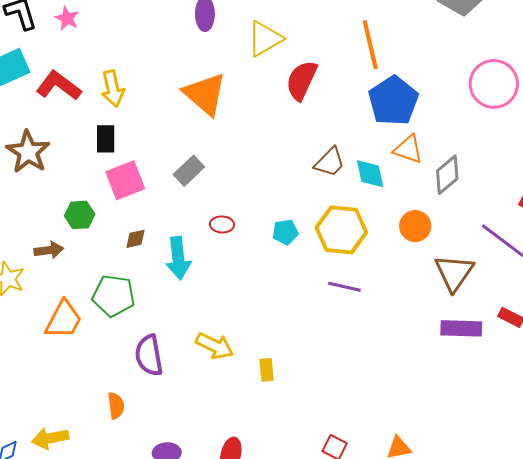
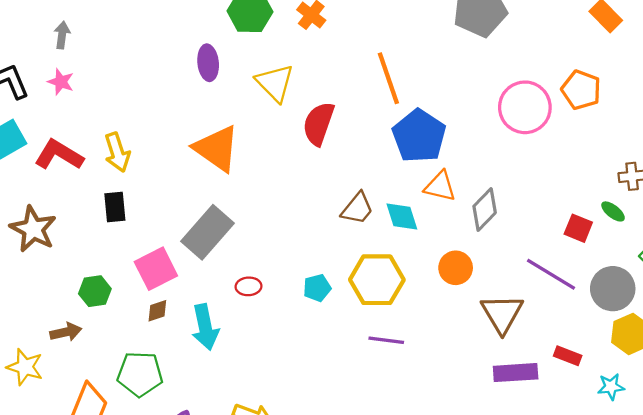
yellow triangle: (265, 39) -> (275, 83), turned -39
gray rectangle: (189, 171) -> (207, 232), size x1.6
pink square: (125, 180) -> (156, 269), moved

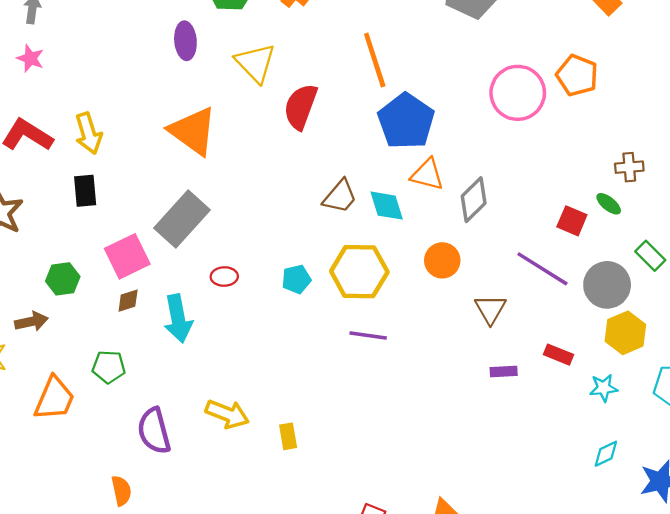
brown triangle: (502, 314) -> (490, 309), size x0.7
purple rectangle: (516, 373) -> (504, 371), size x0.6
green pentagon: (140, 374) -> (109, 367), size x0.7

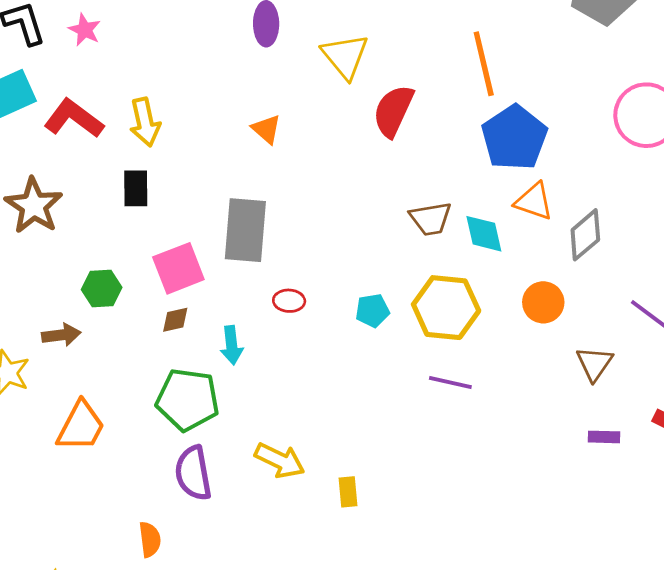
orange triangle: (193, 131) -> (266, 129), size x0.5
brown trapezoid: (340, 196) -> (431, 219), turned 36
gray rectangle: (182, 219) -> (245, 230), turned -42
cyan arrow: (178, 319) -> (232, 345), size x0.7
green pentagon: (109, 367) -> (188, 400), moved, size x1.6

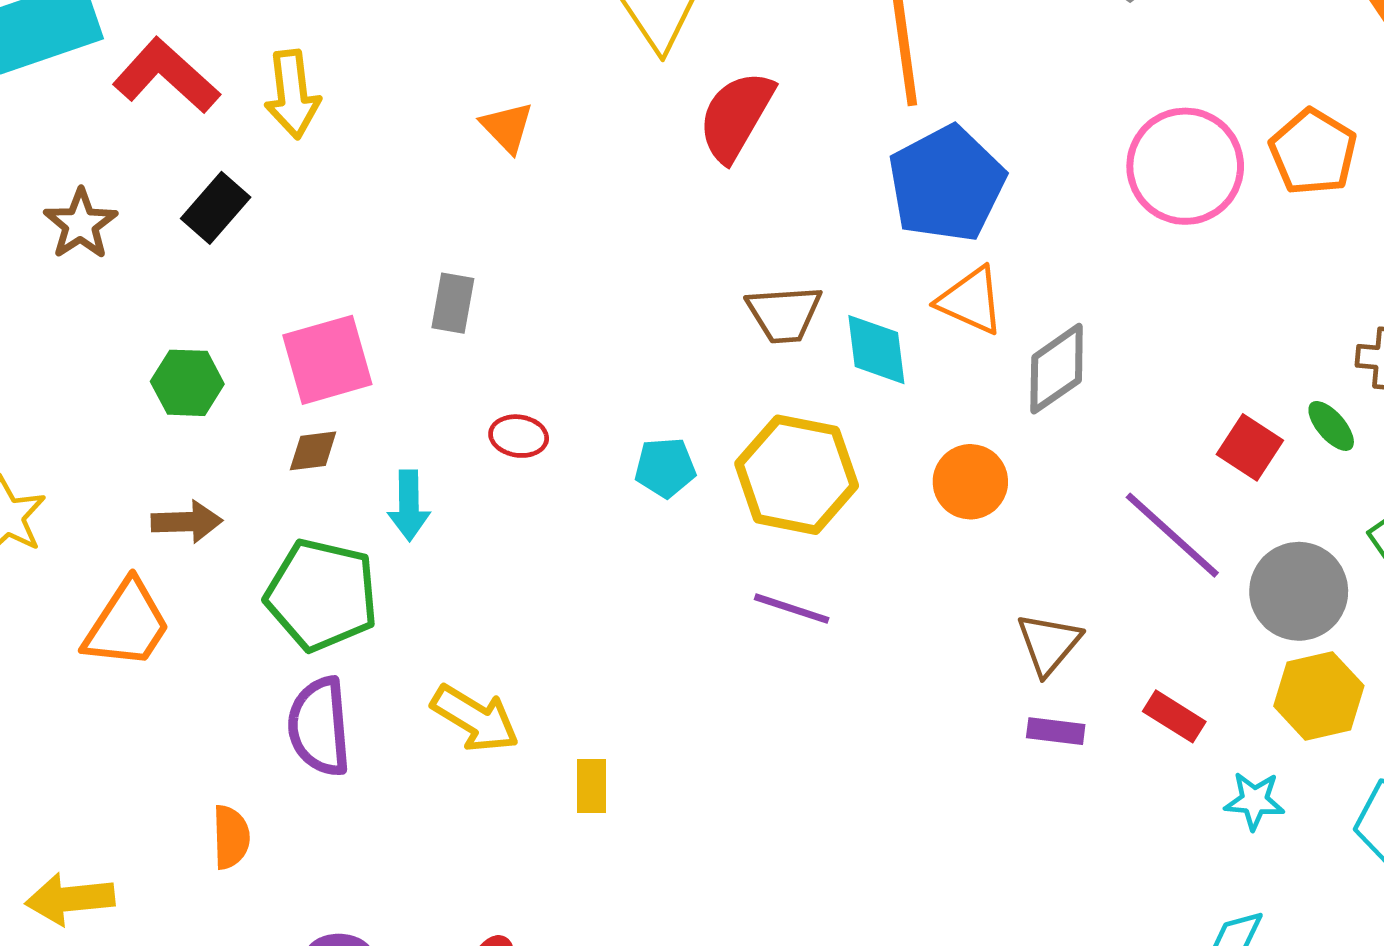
black rectangle: (136, 188) -> (216, 208), moved, turned 36
brown star: (34, 206) -> (81, 224), size x0.7
gray rectangle: (245, 230) -> (453, 303), size x0.5
brown arrow: (61, 335) -> (187, 522), moved
brown triangle: (594, 364) -> (1049, 644), moved

